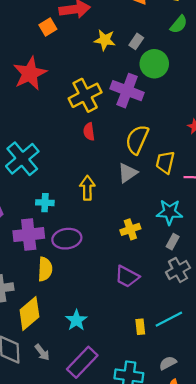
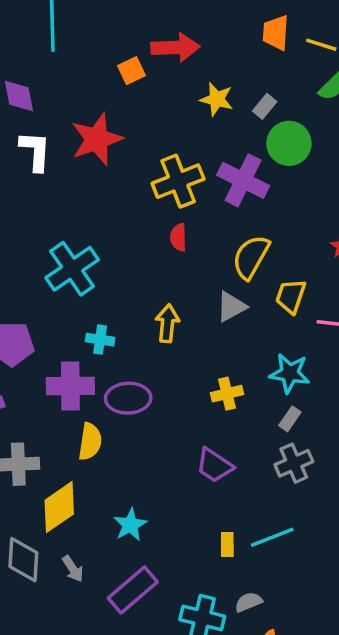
gray semicircle: (168, 363) -> (248, 602), moved

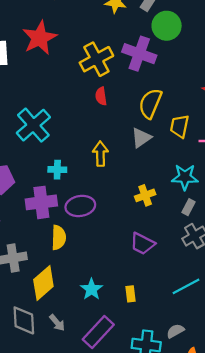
yellow rectangle: (227, 544) -> (131, 294), moved

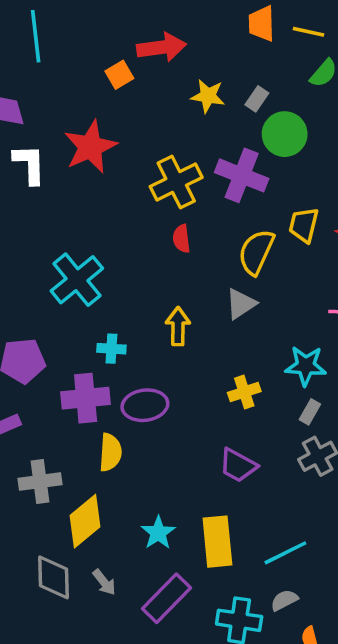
yellow trapezoid: (180, 126) -> (304, 225), moved
cyan line: (186, 286) -> (285, 553), moved
yellow rectangle: (131, 294) -> (217, 542), size x2.0

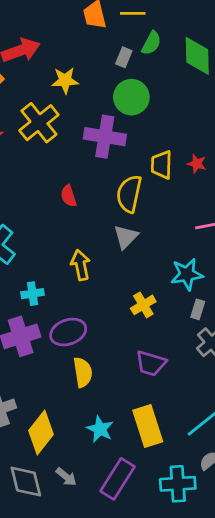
gray rectangle: (257, 99) -> (124, 57), moved
yellow cross: (176, 182) -> (39, 123), moved
yellow semicircle: (110, 452) -> (83, 372), moved

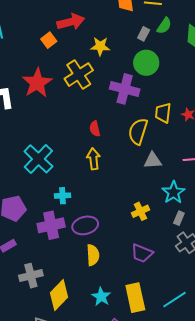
gray triangle: (126, 237) -> (153, 161), moved, turned 36
yellow arrow: (81, 265) -> (93, 159), moved
cyan star: (187, 274) -> (173, 192), turned -30

